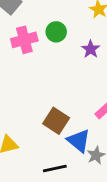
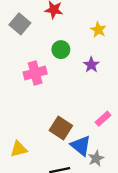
pink cross: (24, 40) -> (35, 73), moved

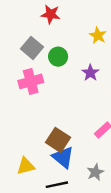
gray square: (20, 24) -> (32, 48), moved
blue triangle: (81, 146) -> (63, 157), moved
yellow triangle: (19, 149) -> (26, 166), moved

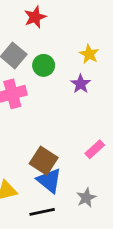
red star: (51, 14) -> (35, 17), turned -30
yellow star: (98, 35) -> (89, 54), moved

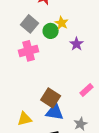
yellow star: (89, 54) -> (62, 23), moved
blue triangle: (49, 181) -> (55, 112), turned -30

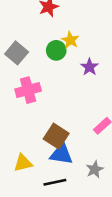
gray square: (30, 24) -> (17, 53), moved
pink cross: (29, 51) -> (28, 90), moved

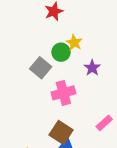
gray square: (17, 53) -> (41, 68), moved
pink cross: (28, 90) -> (63, 93), moved

